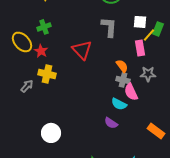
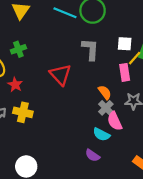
red star: (41, 51) -> (15, 85), moved
yellow cross: (47, 74) -> (23, 112), moved
gray cross: (123, 80) -> (106, 108), turned 32

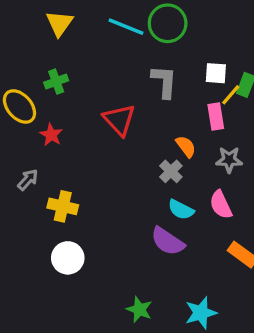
gray cross: (106, 108) -> (171, 171), moved
yellow cross: (23, 112) -> (63, 206), moved
pink semicircle: (115, 121) -> (221, 205), moved
purple semicircle: (93, 155) -> (168, 241), size x1.5

